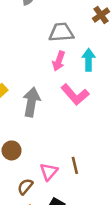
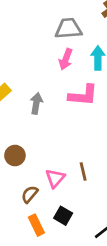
pink L-shape: (75, 95) -> (83, 95), turned -44
gray arrow: (31, 102) -> (36, 103), size x0.7

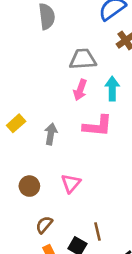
brown line: (83, 172) -> (98, 231), moved
pink triangle: (55, 178) -> (71, 183), moved

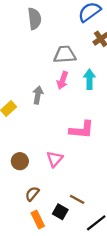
pink L-shape: (98, 126) -> (82, 130), moved
gray arrow: (51, 134) -> (38, 95), moved
brown line: (98, 231) -> (77, 199), turned -48

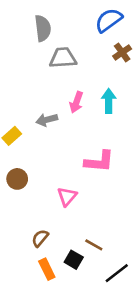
gray trapezoid: (65, 55) -> (63, 58), moved
gray arrow: (38, 95) -> (47, 120), turned -114
brown circle: (20, 161) -> (17, 179), moved

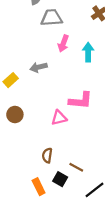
pink arrow: (76, 102) -> (63, 43), moved
pink triangle: (67, 196) -> (59, 118), moved, turned 35
brown semicircle: (40, 238) -> (47, 155), moved, turned -32

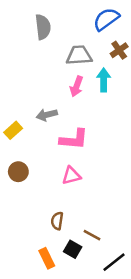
gray trapezoid: (51, 18) -> (79, 55), moved
cyan arrow: (88, 52) -> (104, 80), moved
pink L-shape: (81, 101) -> (74, 139), moved

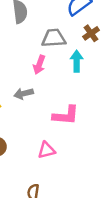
pink arrow: (77, 86) -> (39, 65), moved
pink L-shape: (74, 139) -> (66, 115), moved

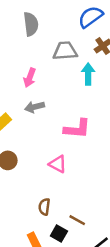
pink arrow: (39, 65) -> (30, 78), moved
pink triangle: (46, 150) -> (58, 164), turned 42

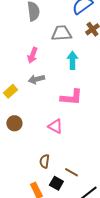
cyan arrow: (88, 74) -> (72, 60), moved

